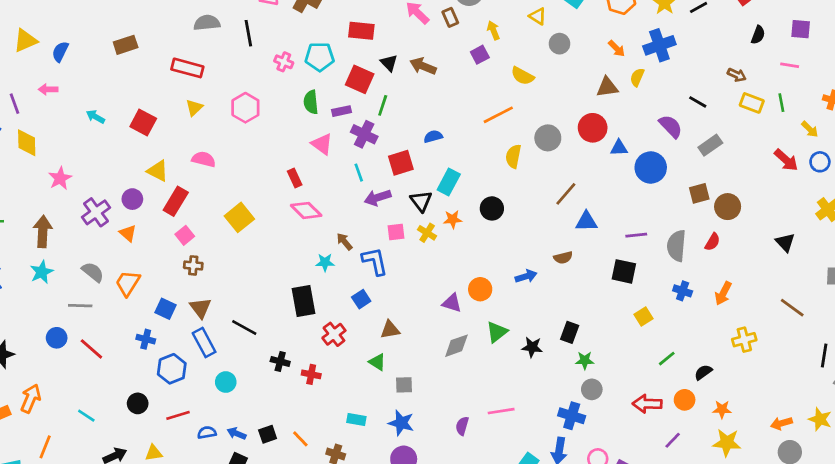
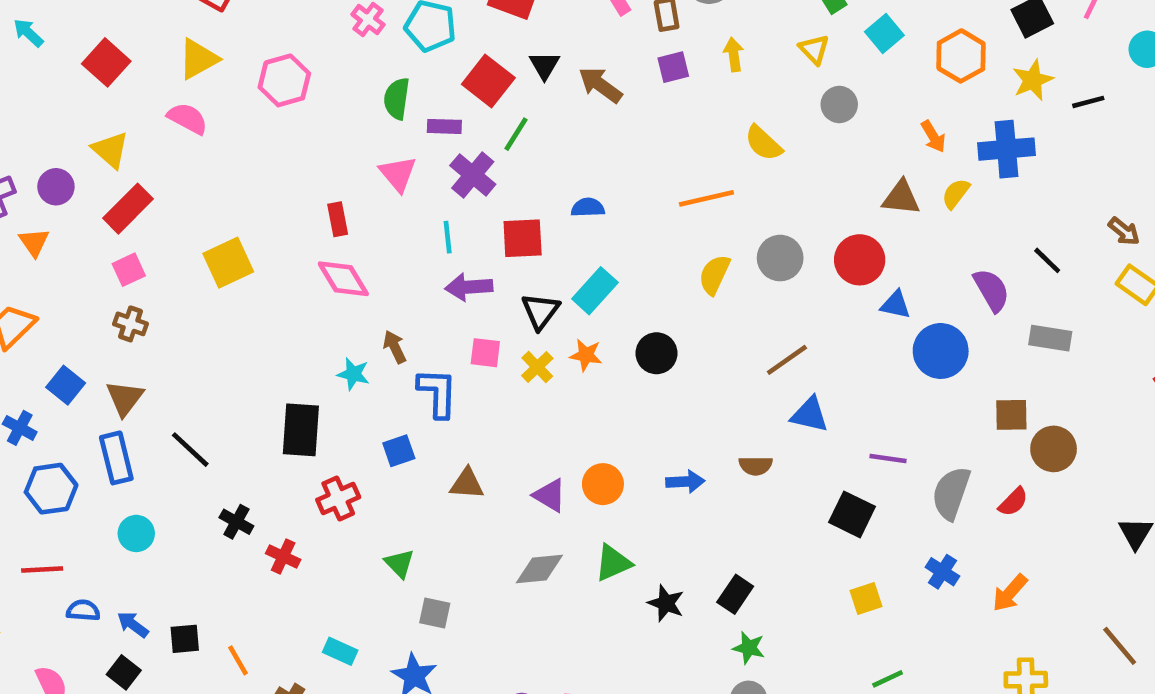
purple square: (480, 55) -> (673, 67), moved
yellow triangle: (194, 108) -> (198, 59), size x1.4
gray rectangle: (710, 145) -> (1050, 338), turned 30
pink semicircle: (204, 159) -> (188, 118), moved
brown triangle: (390, 330) -> (467, 484), moved

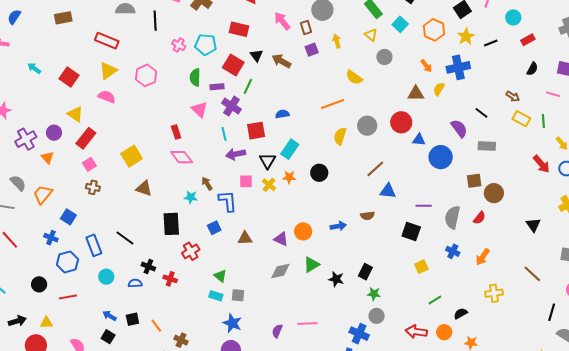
brown triangle: (125, 398) -> (144, 188), moved, turned -42
blue semicircle: (83, 610) -> (135, 283), moved
cyan rectangle: (340, 651) -> (216, 296), moved

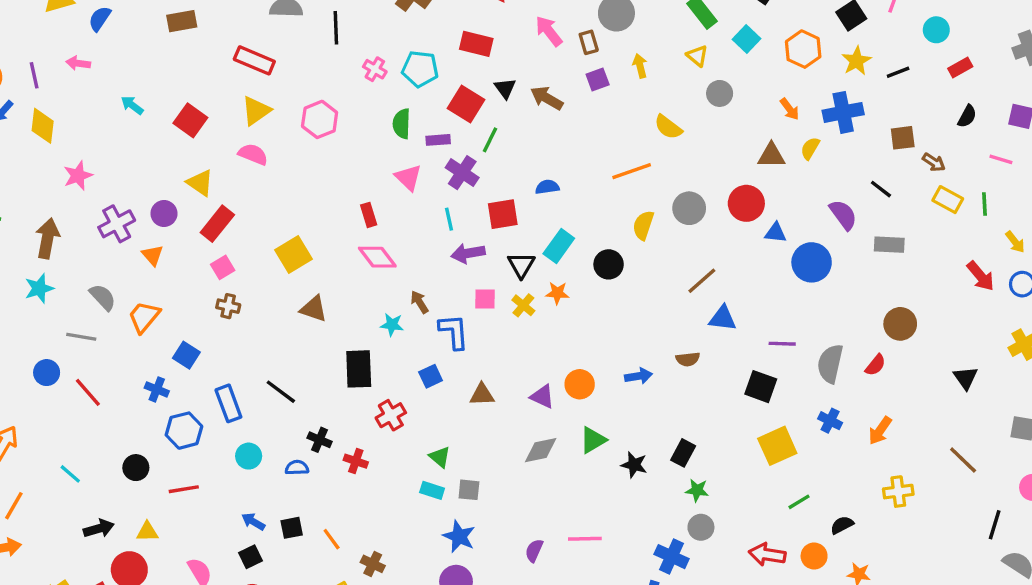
black circle: (319, 173) -> (609, 264), moved
brown square: (474, 181) -> (903, 138), moved
yellow square: (421, 267) -> (777, 446), size x1.6
black square: (108, 337) -> (250, 557), turned 32

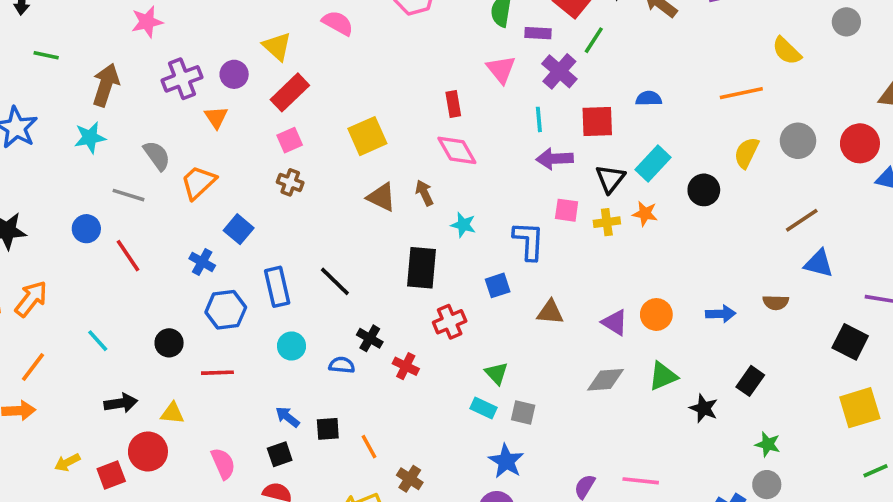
brown arrow: (420, 302) -> (424, 193), moved
yellow cross: (523, 305) -> (607, 222), turned 35
black rectangle: (683, 453) -> (750, 381), moved

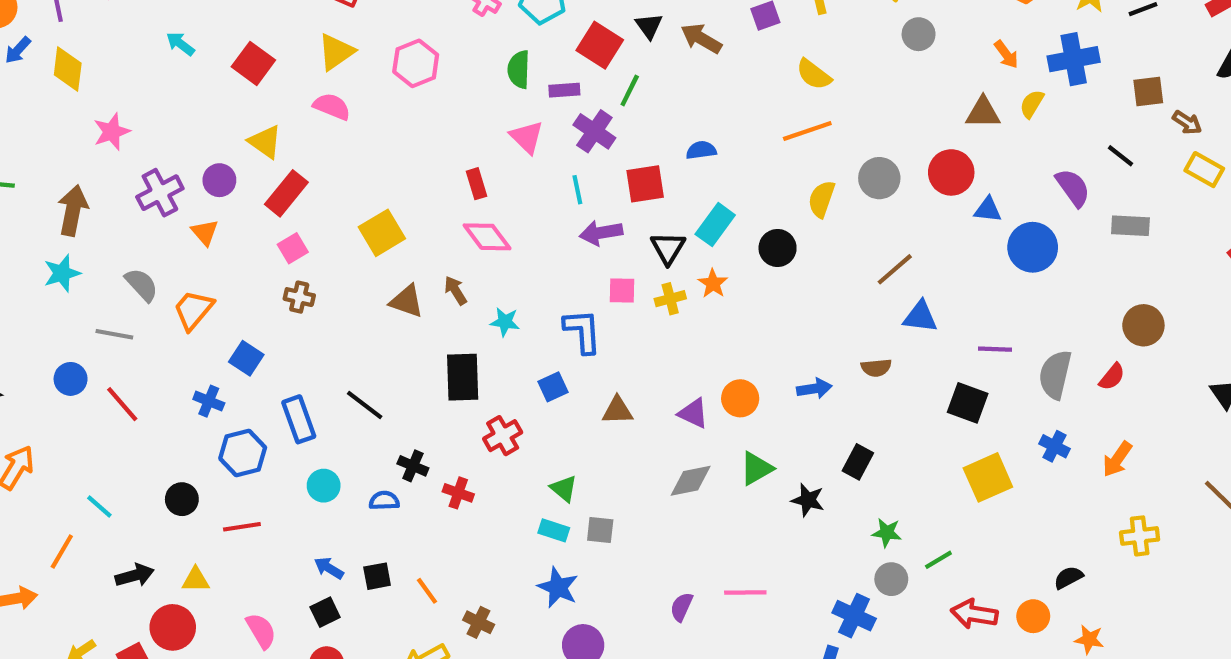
yellow semicircle: (787, 51) -> (814, 74), moved
orange star: (645, 214) -> (713, 283), turned 30
orange line: (33, 367) -> (62, 551), moved
blue star: (506, 461) -> (558, 587), moved
green line: (875, 471) -> (938, 560), moved

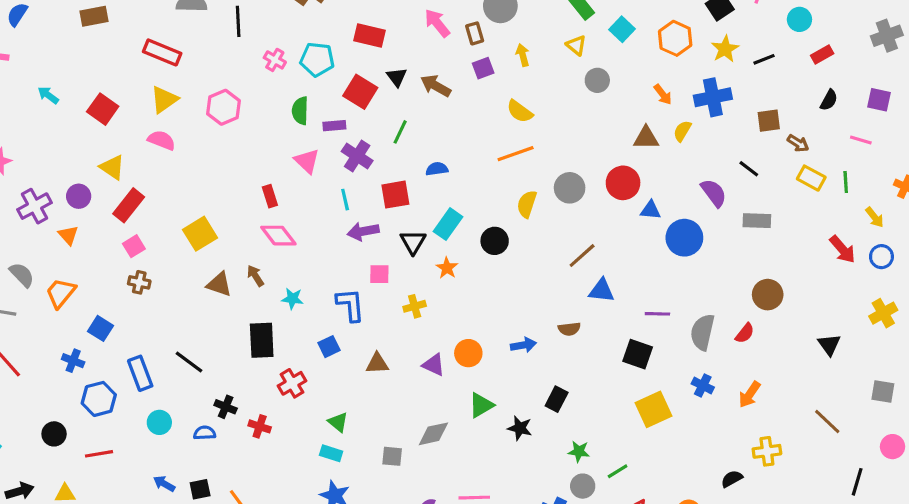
green line: (630, 91) -> (400, 132), moved
yellow cross: (670, 299) -> (415, 306), moved
gray diamond: (691, 481) -> (433, 434), moved
gray square: (600, 530) -> (392, 456), moved
black semicircle: (1068, 577) -> (732, 479), moved

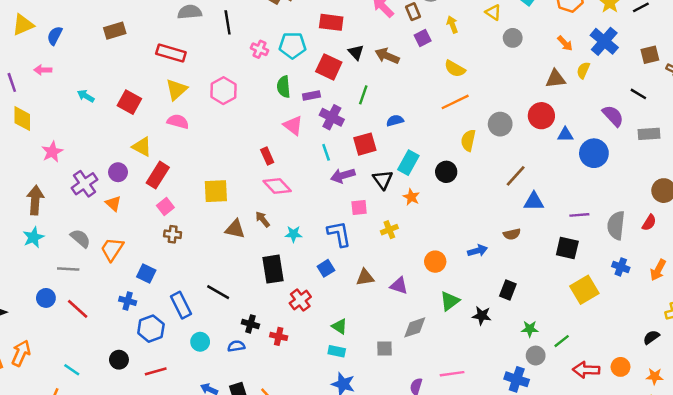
blue cross: (713, 97) -> (604, 41), turned -32
yellow square: (200, 234) -> (216, 191), turned 35
purple triangle: (434, 365) -> (399, 286), moved

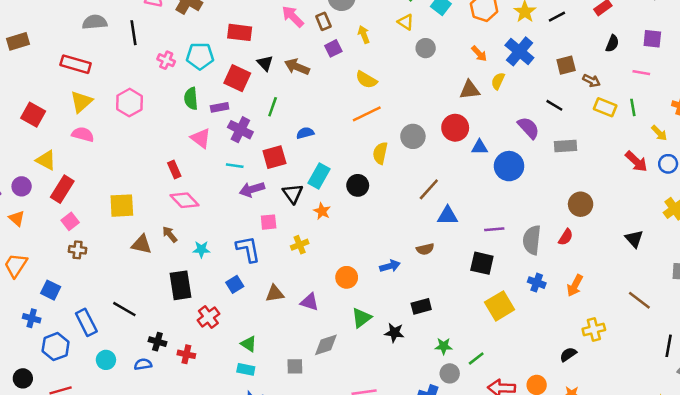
cyan line: (326, 152) -> (235, 166), turned -63
black rectangle: (508, 290) -> (421, 306), turned 54

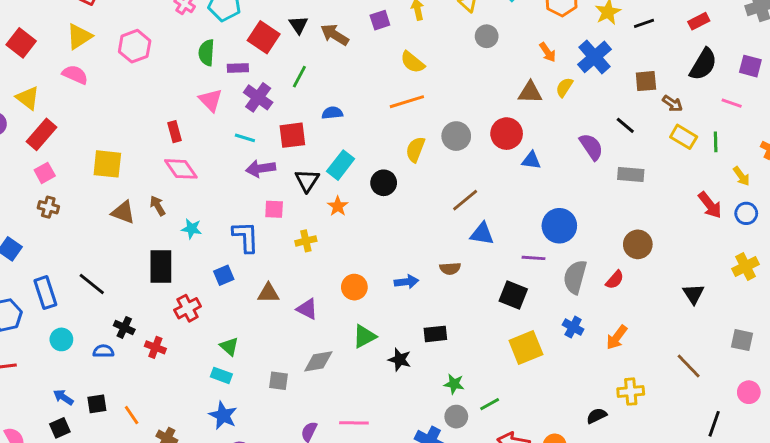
black semicircle: (612, 43) -> (703, 64), size x1.6
blue circle: (509, 166) -> (559, 226), moved

